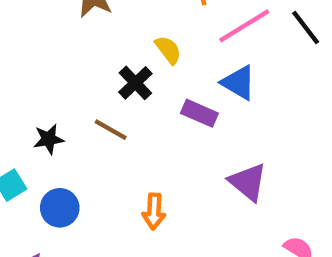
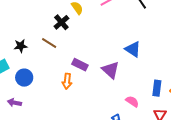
blue triangle: (239, 83) -> (133, 49), moved
purple rectangle: (199, 113) -> (80, 65), moved

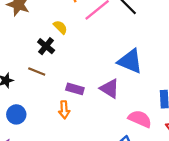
blue triangle: (133, 49) -> (130, 61), size x1.4
pink semicircle: (132, 102) -> (140, 119), size x1.5

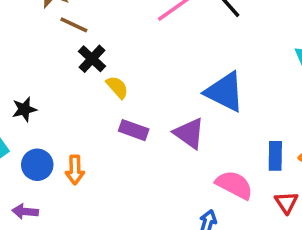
yellow semicircle: (60, 27) -> (117, 87), moved
brown line: (37, 71) -> (74, 25), moved
orange arrow: (64, 110) -> (75, 170), moved

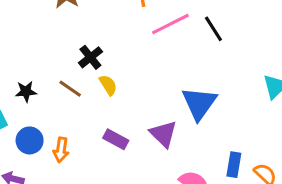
brown line: (74, 25) -> (70, 89), moved
blue triangle: (225, 92) -> (199, 103), turned 30
purple rectangle: (134, 130) -> (116, 139), moved

